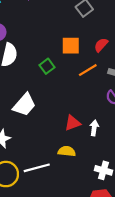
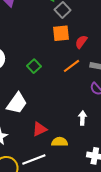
orange square: (71, 46) -> (61, 33), moved
red triangle: (72, 123) -> (40, 129), moved

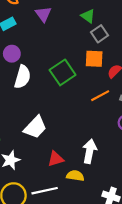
green square: (34, 66) -> (63, 72), moved, size x1.6
white arrow: (82, 118) -> (90, 151), moved, size x1.5

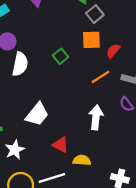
green square: (63, 72) -> (60, 56), size x0.6
white arrow: (90, 151) -> (96, 117), moved
red triangle: (56, 159) -> (61, 145), turned 49

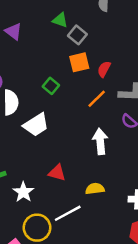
white trapezoid: (37, 114) -> (36, 125), moved, turned 30
red triangle: (61, 145) -> (57, 173), moved

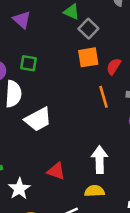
green square: (51, 86) -> (28, 63), moved, turned -35
orange line: (97, 99) -> (103, 97), turned -66
white arrow: (100, 141) -> (100, 160), moved

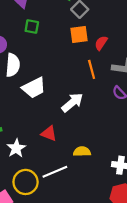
green square: (28, 63) -> (32, 27), moved
white arrow: (100, 160) -> (72, 102), moved, turned 50

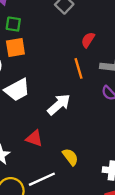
orange square: (79, 35) -> (15, 47), moved
yellow semicircle: (82, 152) -> (70, 157), turned 56

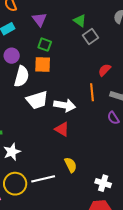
white arrow: (59, 104) -> (65, 105), moved, turned 40
red triangle: (34, 138) -> (62, 129), moved

